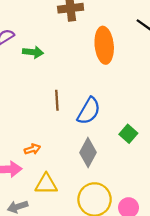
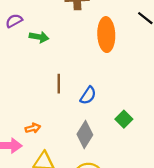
blue semicircle: (89, 111) -> (88, 95), size x0.7

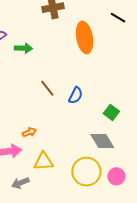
brown line: (59, 84) -> (47, 88), turned -30
gray diamond: (85, 134) -> (102, 141), moved, turned -55

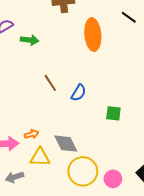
green square: (111, 112) -> (113, 113), turned -35
orange arrow: (29, 132) -> (32, 134), moved
gray diamond: (102, 141) -> (66, 144), moved

